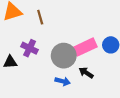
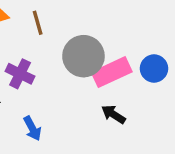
gray circle: (64, 56) -> (83, 56), moved
blue arrow: (63, 81) -> (32, 128), moved, turned 48

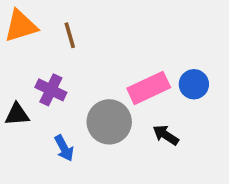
gray circle: (83, 56) -> (109, 122), moved
black arrow: (113, 114) -> (166, 135), moved

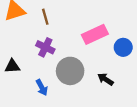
pink rectangle: (149, 88) -> (95, 34), moved
purple cross: (51, 90) -> (45, 47), moved

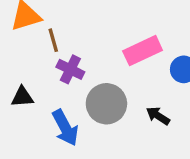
brown line: (45, 17) -> (53, 40), moved
blue arrow: (42, 87) -> (65, 128), size x1.5

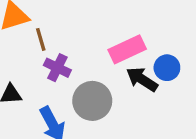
black arrow: (158, 116) -> (142, 79), moved, size x1.4

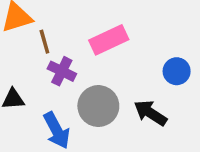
pink rectangle: (127, 49) -> (109, 40), moved
black arrow: (142, 79) -> (151, 113), moved

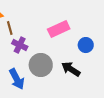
pink rectangle: (109, 40) -> (59, 29), moved

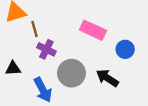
pink rectangle: (59, 29) -> (93, 30), turned 50

